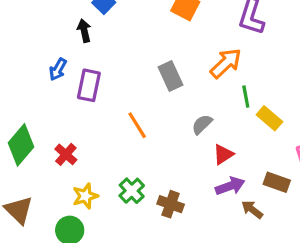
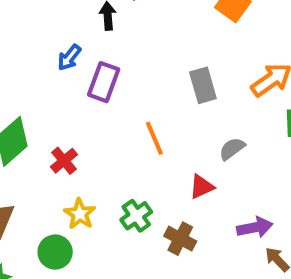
red triangle: (223, 154) -> (202, 187), moved
yellow star: (85, 196) -> (80, 214), turned -30

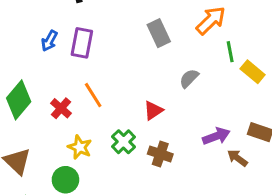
blue arrow: (69, 57) -> (49, 41), moved
orange line: (154, 138) -> (93, 95), moved
red triangle: (202, 187) -> (153, 110), moved

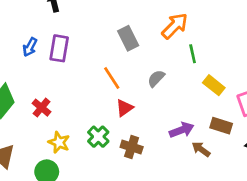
yellow rectangle: (253, 72) -> (214, 85), moved
orange line: (93, 95) -> (112, 78), moved

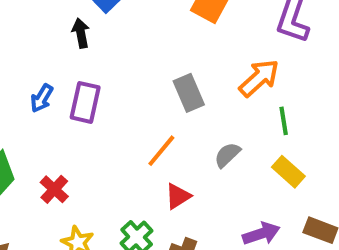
orange line: (112, 78) -> (161, 151), turned 70
yellow rectangle: (214, 85) -> (288, 172), moved

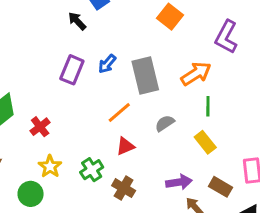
black arrow: (81, 33) -> (77, 21), turned -42
gray rectangle: (189, 93) -> (145, 75), size x1.4
blue arrow: (42, 98) -> (107, 64), moved

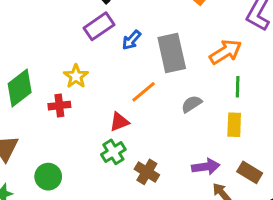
purple rectangle: (72, 70) -> (99, 26), moved, turned 32
red cross: (40, 127) -> (59, 106), turned 30
yellow rectangle: (205, 142) -> (234, 125), turned 40
red triangle: (125, 146) -> (119, 122), moved
yellow star: (50, 166) -> (76, 76), moved

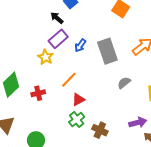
yellow star: (76, 76) -> (46, 57), moved
orange line: (144, 92) -> (69, 80), moved

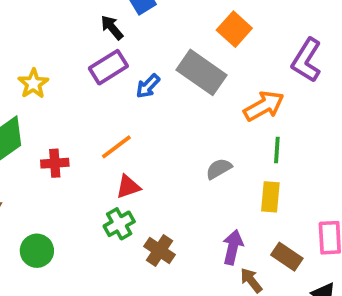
gray rectangle: (107, 51) -> (201, 72), moved, turned -45
yellow star: (46, 57) -> (33, 84), moved
purple arrow: (138, 123) -> (233, 247), turned -72

